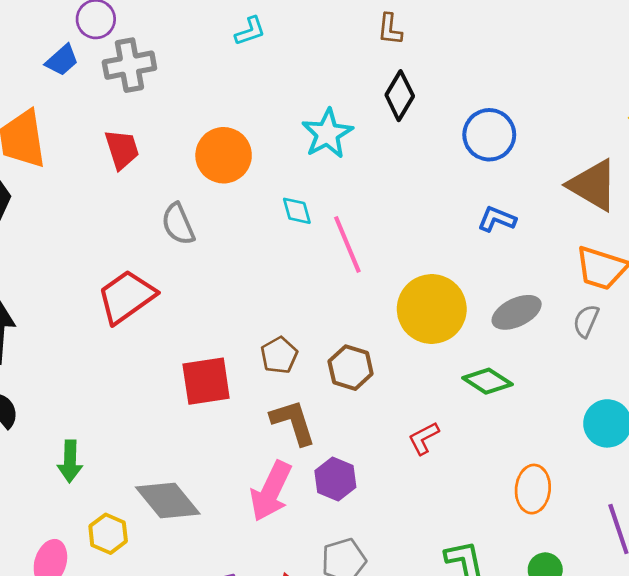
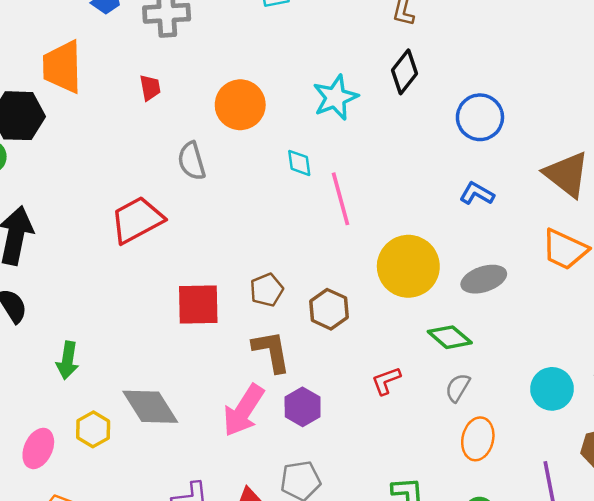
red trapezoid: (122, 149) -> (150, 88), size x0.7
gray semicircle: (586, 321) -> (458, 388), moved

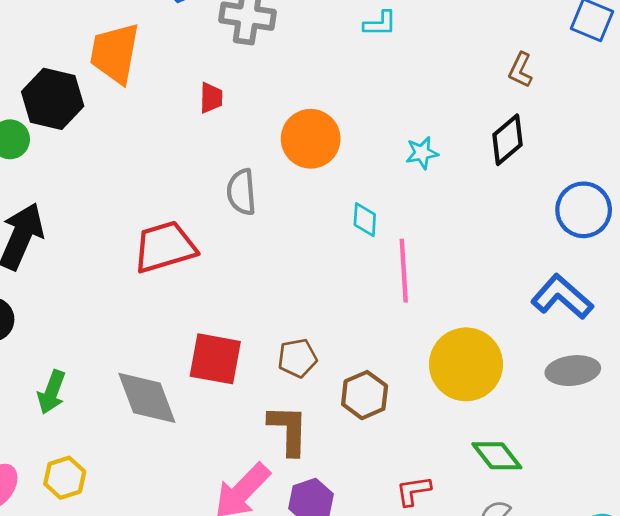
cyan star: (335, 97) -> (422, 153), size x0.6
blue L-shape: (477, 194) -> (562, 297), size x1.5
gray ellipse: (484, 279) -> (573, 371), moved
gray diamond: (150, 407) -> (147, 398), moved

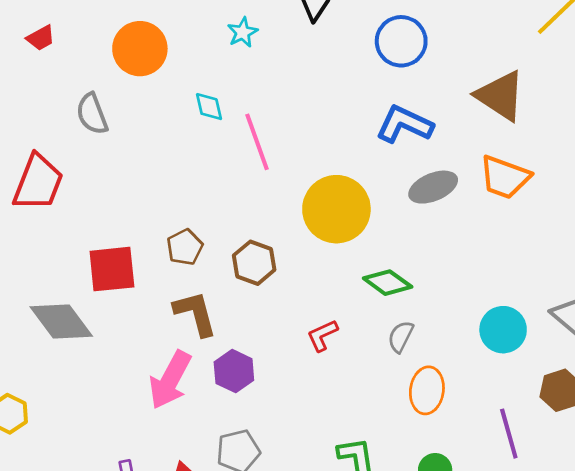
red trapezoid: (211, 98) -> (41, 38), turned 76
red trapezoid: (165, 247) -> (38, 183), turned 144

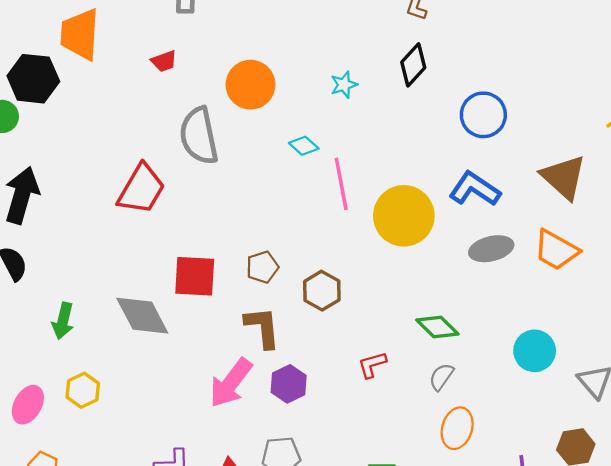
cyan diamond: (209, 107) -> (304, 146), turned -44
gray semicircle: (92, 114) -> (199, 136), size x1.5
yellow circle: (336, 209) -> (404, 216), moved
cyan circle: (503, 330) -> (535, 351), moved

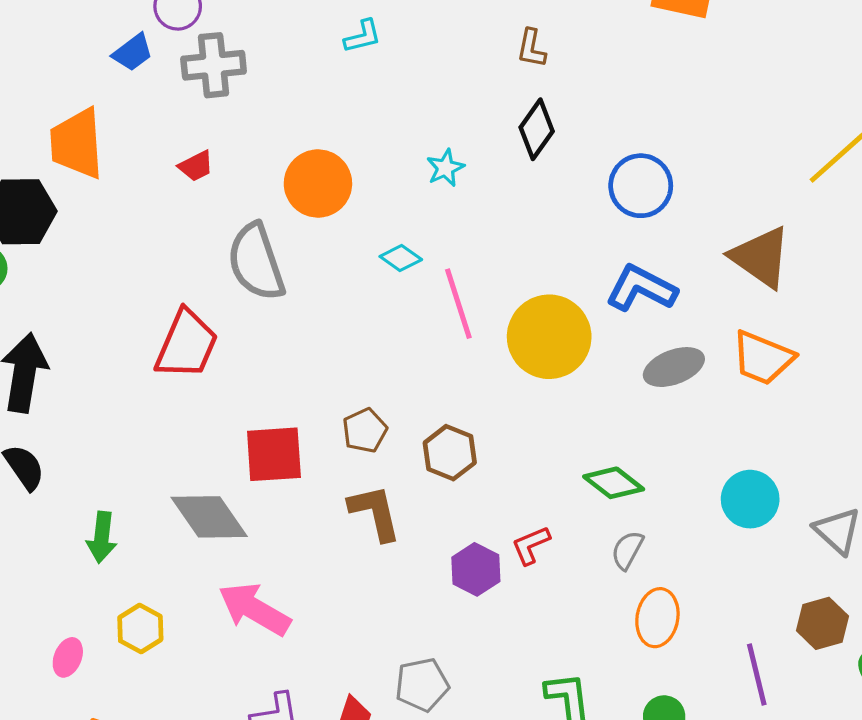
pink arrow: (231, 383) -> (254, 609), moved, turned 90
purple hexagon: (289, 384) -> (476, 569), moved
pink ellipse: (28, 405) -> (68, 657), size x0.7

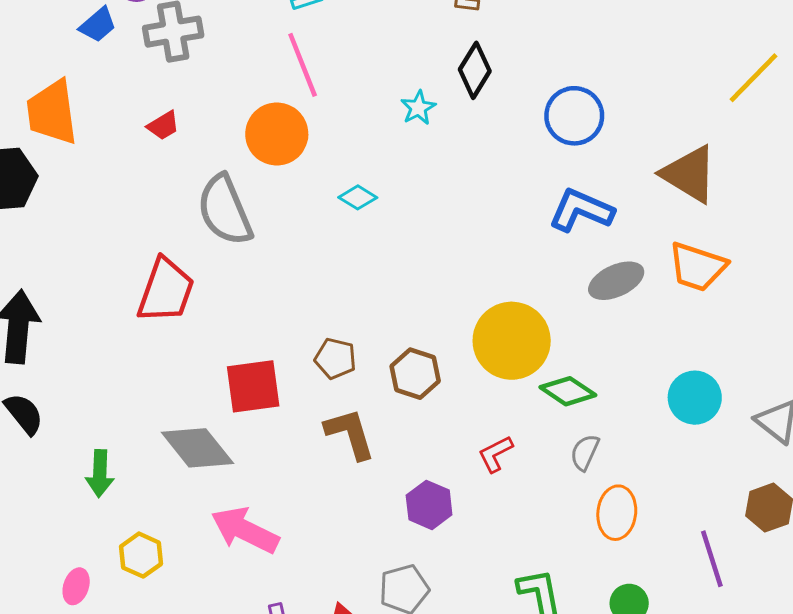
cyan star: (445, 168) -> (418, 108), moved
pink line: (458, 304) -> (303, 65), moved
yellow circle: (549, 337) -> (512, 341), moved
brown pentagon: (365, 430) -> (335, 359), turned -30
purple hexagon: (476, 569) -> (429, 505), moved

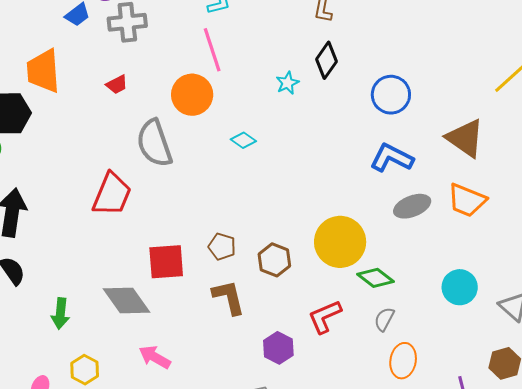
red L-shape: (496, 454) -> (325, 317), size x1.4
pink arrow: (245, 530) -> (155, 357), size x0.7

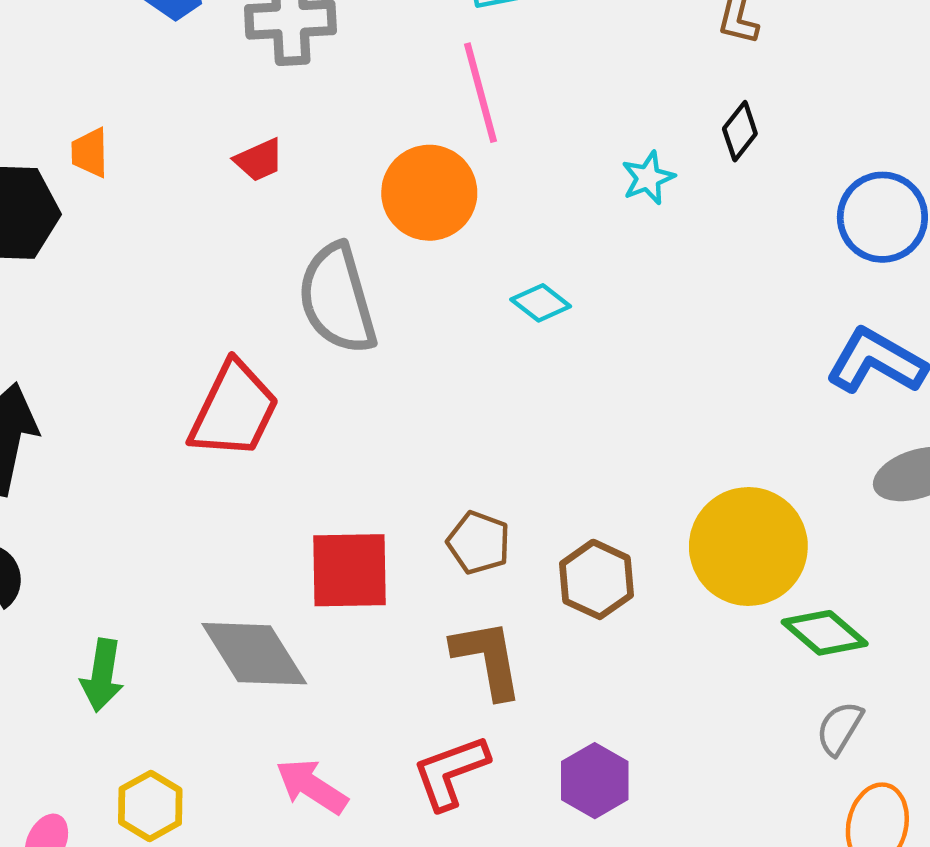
black diamond: (327, 60) -> (740, 131), size x0.7
orange trapezoid: (43, 71) -> (90, 153), moved, size x0.5
red L-shape: (325, 317) -> (451, 772), moved

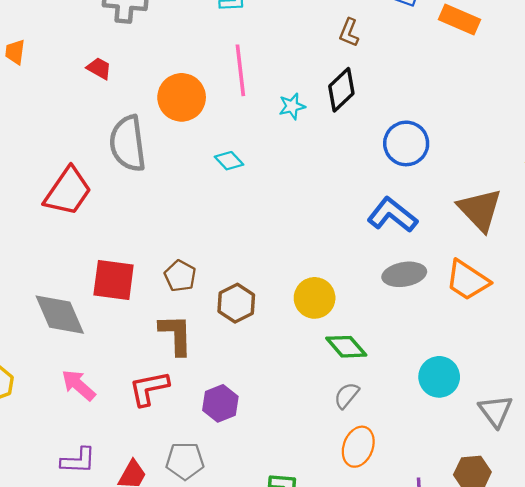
pink line: (480, 93) -> (240, 70), moved
black diamond: (740, 131) -> (341, 90), size x1.5
red trapezoid: (259, 160) -> (99, 68), turned -135
yellow circle: (748, 546) -> (315, 298), size x0.7

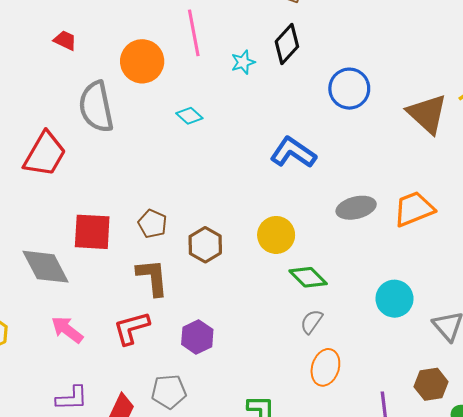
brown triangle: (480, 210) -> (427, 114), moved
blue L-shape: (392, 215) -> (293, 153), moved
orange trapezoid: (467, 280) -> (414, 209), turned 129

